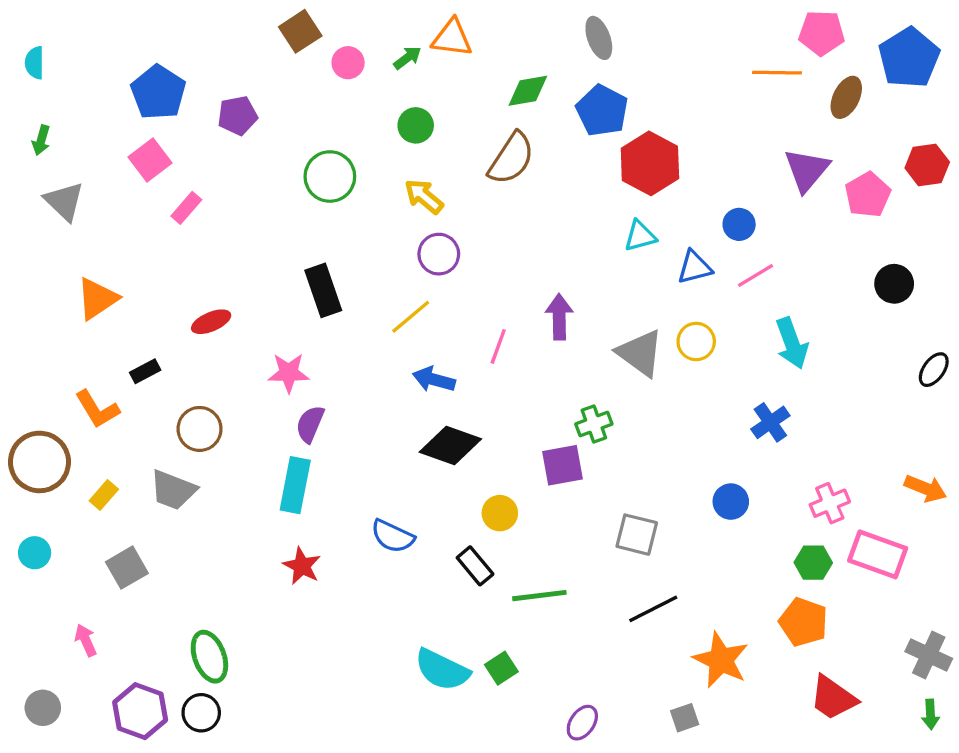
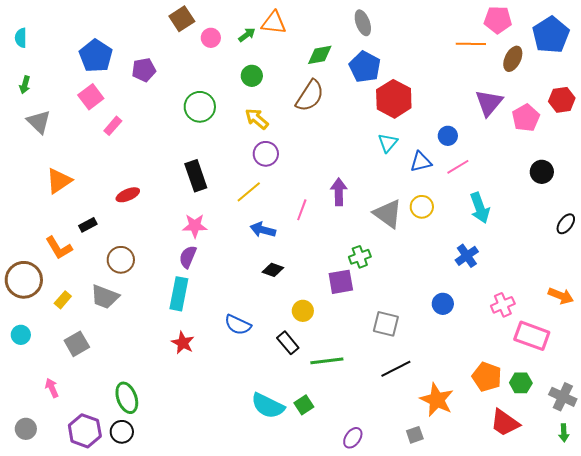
cyan triangle: (640, 236) -> (388, 143), turned -35
pink star: (289, 373) -> (195, 226), moved
black diamond: (450, 445) -> (273, 270), size x0.6
green hexagon: (813, 563) -> (521, 383), moved

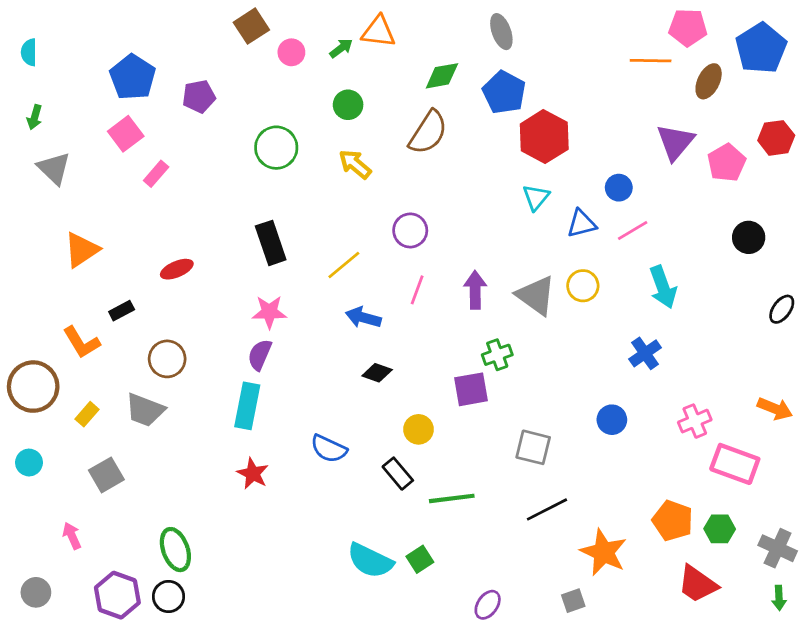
purple circle: (266, 154) -> (410, 230), moved
purple arrow: (339, 192) -> (475, 290), moved

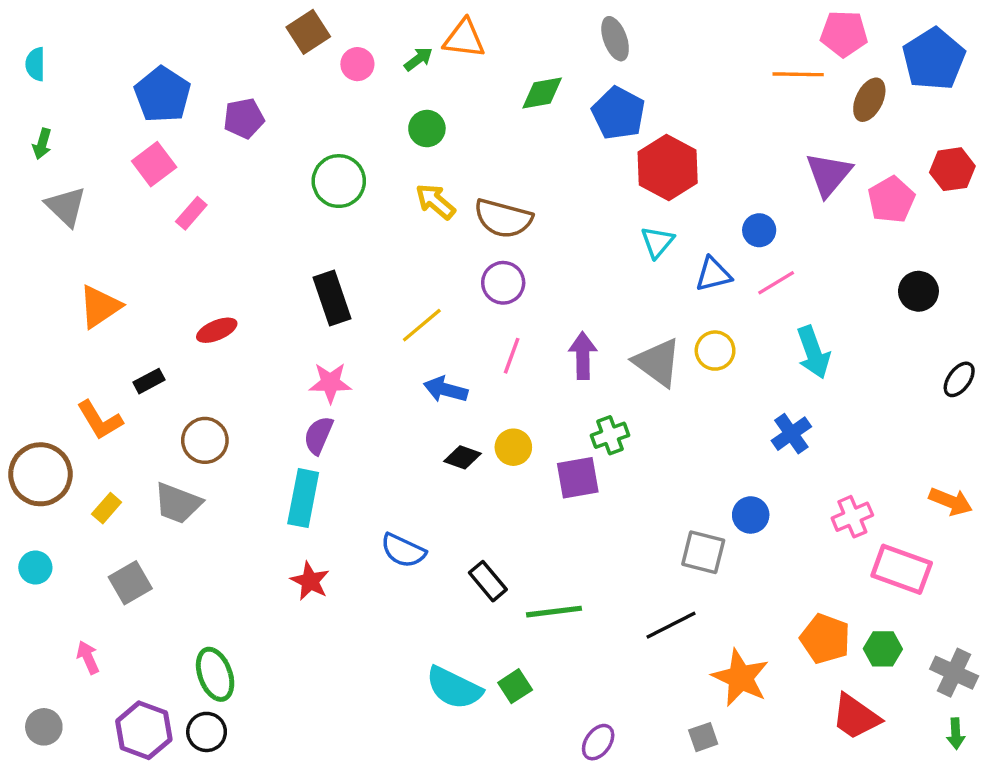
brown semicircle: (428, 132) -> (503, 218), moved, turned 72
yellow circle: (419, 429) -> (513, 447), moved
gray square: (533, 447) -> (703, 552), moved

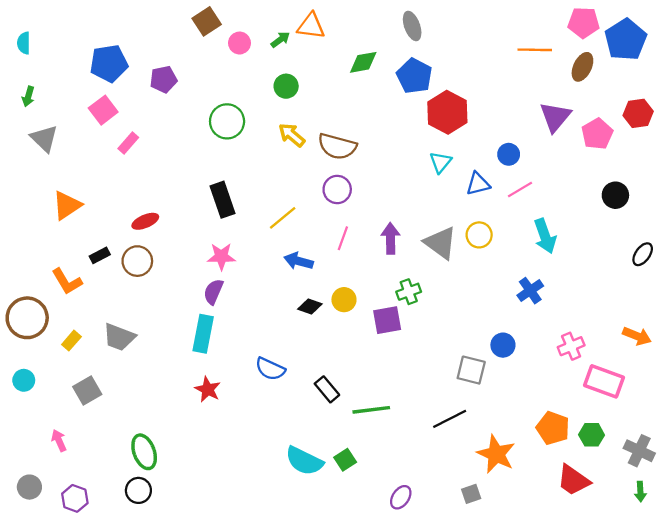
pink pentagon: (844, 34) -> (584, 23), moved
blue pentagon: (163, 95) -> (109, 63), turned 30
brown circle: (205, 440) -> (137, 261), moved
purple hexagon: (144, 730) -> (75, 498), moved, size x0.7

